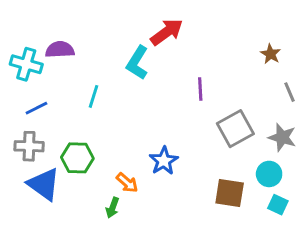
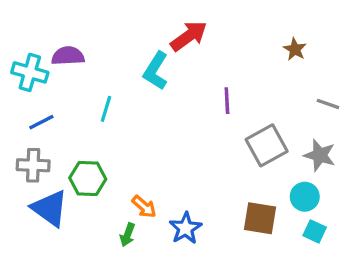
brown star: (271, 54) -> (295, 49), moved
gray line: (290, 92) -> (328, 104), turned -48
blue star: (164, 161) -> (185, 228), moved

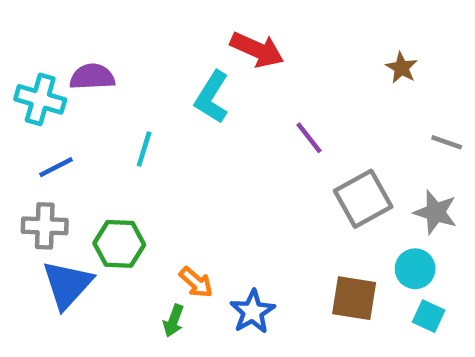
red arrow: (189, 36) -> (257, 50), turned 60
purple line: (227, 101) -> (309, 138), turned -35
blue triangle: (50, 208) -> (67, 285), turned 36

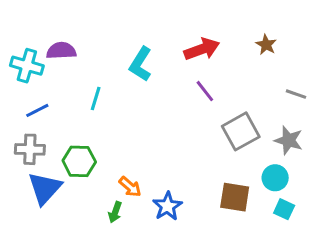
red arrow: (257, 50) -> (202, 49), moved, turned -44

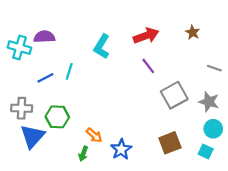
blue line: (37, 110) -> (45, 78), moved
cyan circle: (275, 178) -> (213, 129), moved
brown square: (235, 197) -> (170, 143), turned -30

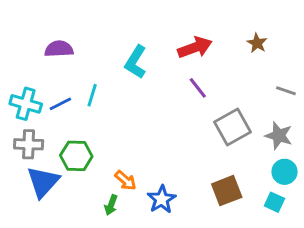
cyan cross: (19, 48) -> (26, 104), moved

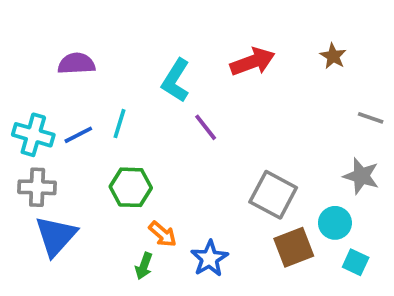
purple line: (198, 88) -> (206, 127), moved
gray square: (232, 127) -> (273, 195), moved, turned -33
green hexagon: (76, 156) -> (131, 187), moved
cyan circle: (285, 172) -> (335, 223), moved

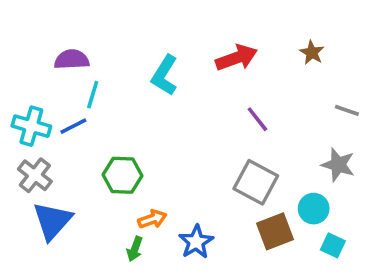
cyan line: (119, 124) -> (93, 95), moved
purple line: (206, 127) -> (257, 119), moved
gray cross: (37, 187) -> (35, 175), turned 36
orange arrow: (163, 234) -> (152, 219), turned -60

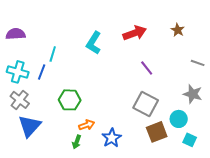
purple semicircle: (72, 60) -> (16, 34), moved
blue line: (73, 126) -> (42, 72), turned -42

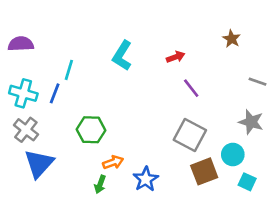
red arrow: (135, 33) -> (176, 57), moved, size x0.6

